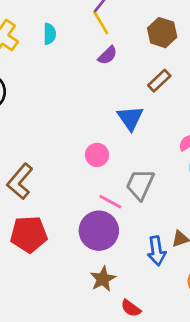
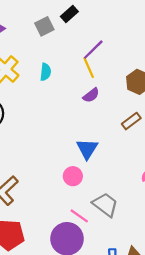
blue triangle: (130, 118) -> (87, 149), moved
gray trapezoid: (140, 184) -> (105, 205), turned 96

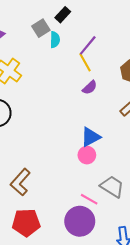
cyan semicircle: (46, 72) -> (55, 40), moved
blue triangle: (87, 149) -> (91, 137), turned 35
pink circle: (73, 176) -> (87, 155), moved

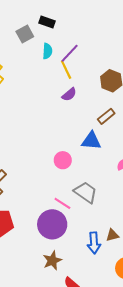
black rectangle: (63, 15) -> (47, 22), turned 63
cyan semicircle: (55, 40) -> (47, 51), moved
blue triangle: (91, 137) -> (91, 141), moved, turned 30

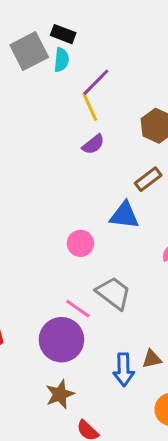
gray square: (25, 34) -> (29, 51), size x1.4
cyan semicircle: (47, 51) -> (61, 60), moved

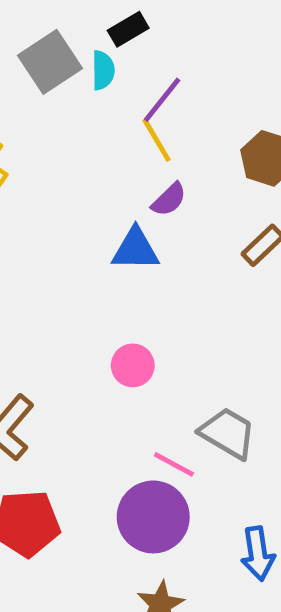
black rectangle: (63, 34) -> (128, 29), moved, turned -45
blue triangle: (124, 215) -> (135, 249), moved
pink circle: (80, 243) -> (133, 365), moved

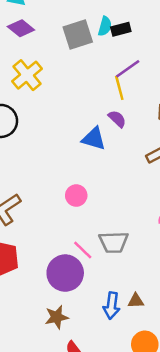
cyan semicircle: (103, 70) -> (105, 26), moved
purple semicircle: (169, 199) -> (117, 119), turned -108
gray trapezoid: (228, 433) -> (114, 242), turned 132

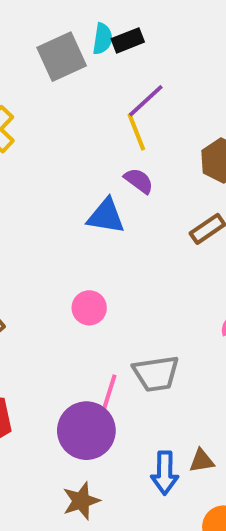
pink line: (83, 250) -> (109, 391), turned 70

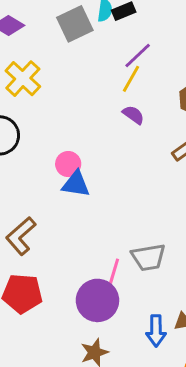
yellow line: (136, 132) -> (131, 79), turned 52
blue triangle: (106, 216) -> (76, 184), moved
pink circle: (89, 308) -> (68, 164), moved

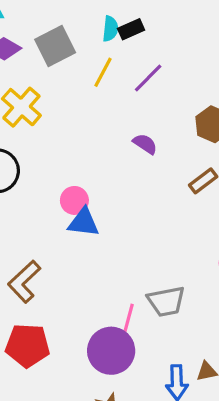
gray square: (75, 24) -> (55, 46), moved
yellow line: (131, 79) -> (103, 72), moved

